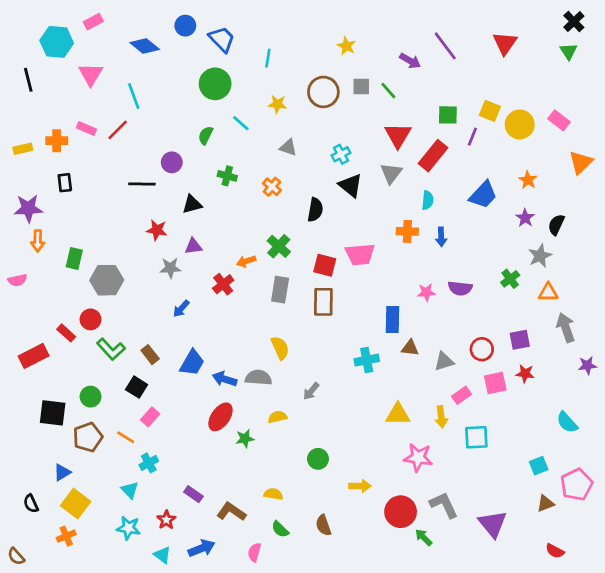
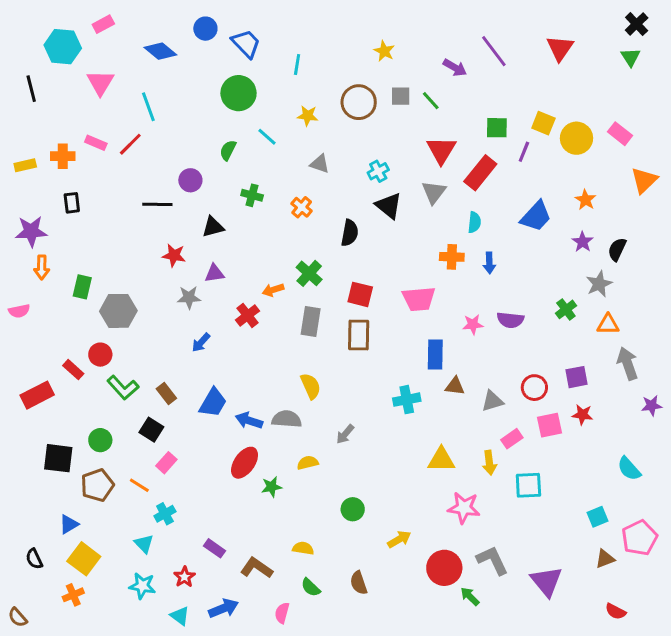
pink trapezoid: (360, 254) -> (419, 299), moved
yellow arrow: (360, 486) -> (399, 539), turned -30

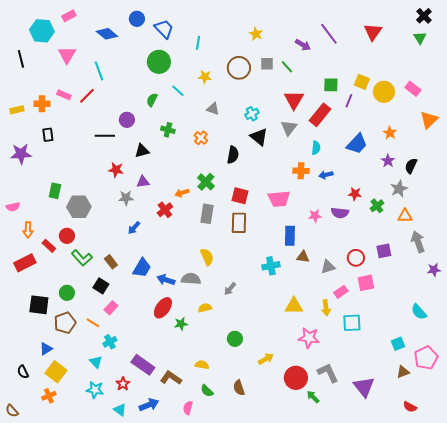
blue arrow: (489, 263) -> (326, 175), turned 80
orange arrow: (42, 267) -> (28, 230), moved
red star: (583, 415) -> (355, 194), moved
purple rectangle: (214, 548) -> (143, 365), size x1.6

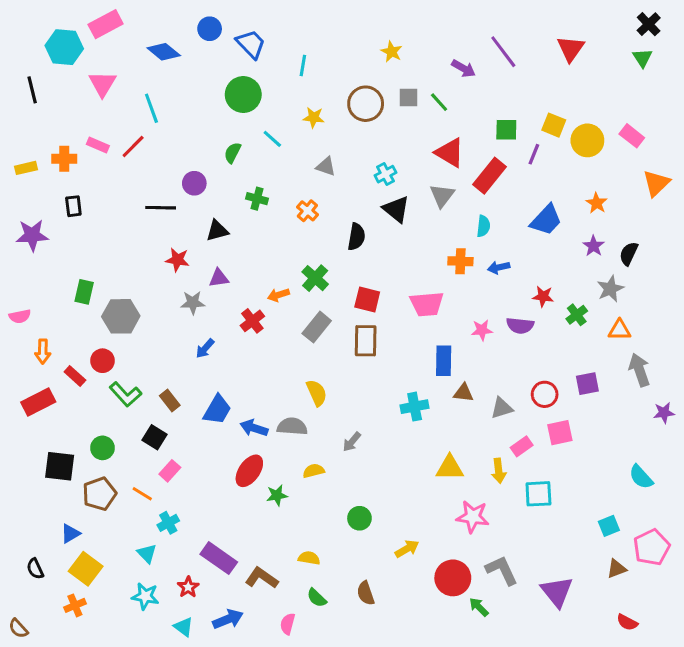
pink rectangle: (69, 16) -> (106, 24), size x1.5
red triangle: (294, 100) -> (450, 153), turned -30
gray rectangle: (207, 214) -> (317, 327), turned 30

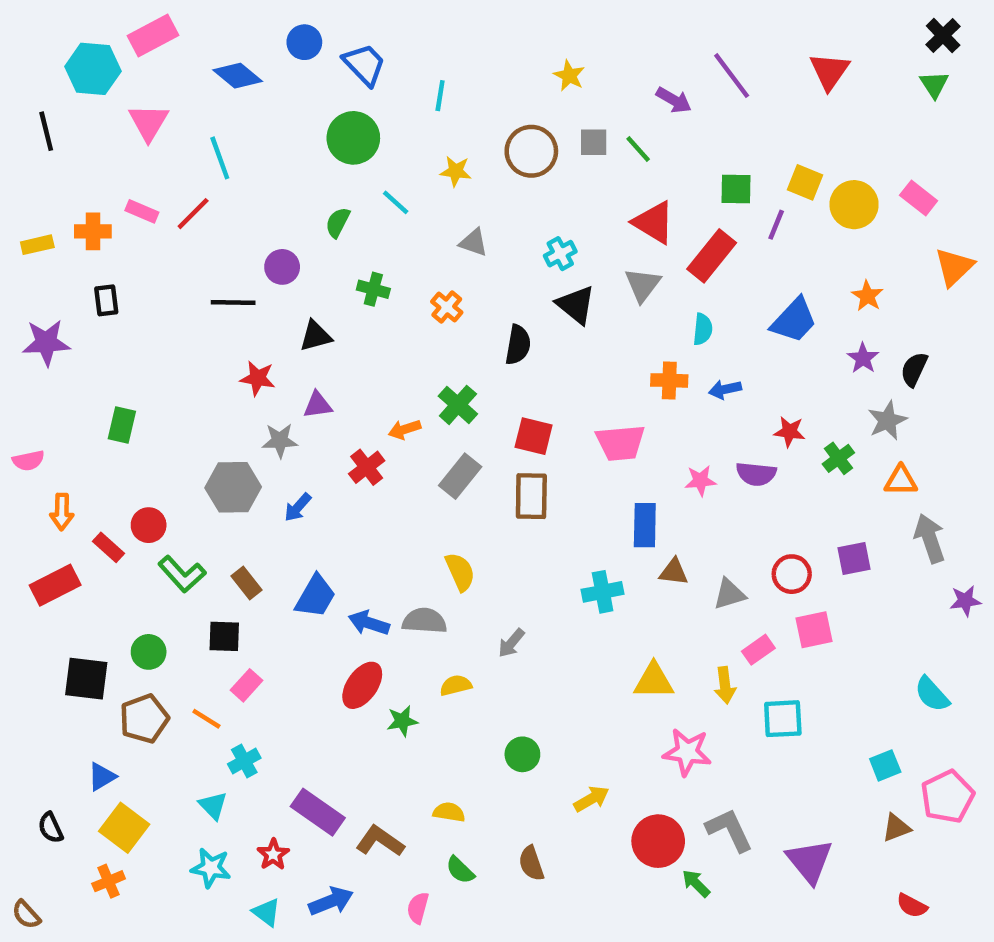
gray hexagon: (121, 316) -> (233, 487), moved
black square: (155, 437) -> (224, 636), turned -30

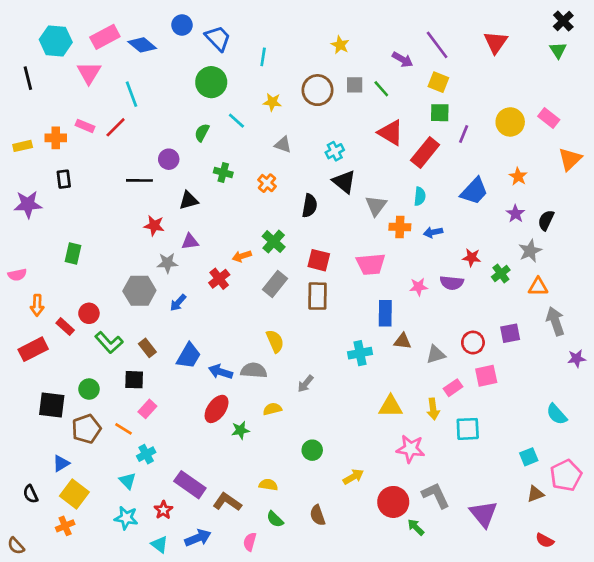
pink rectangle: (153, 36) -> (105, 37), moved
yellow square: (805, 182) -> (438, 82), moved
gray triangle: (643, 285) -> (376, 206), moved

